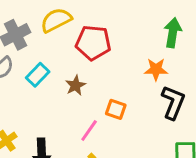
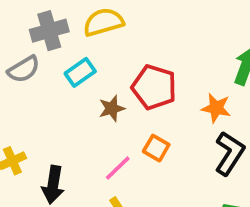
red pentagon: (93, 43) -> (154, 87), moved
cyan rectangle: (38, 75) -> (80, 72), moved

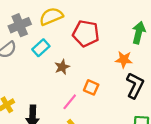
red pentagon: (154, 87) -> (86, 33), moved

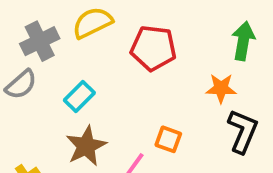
cyan rectangle: (41, 48) -> (79, 96), moved
brown star: (62, 67) -> (86, 146), moved, size x1.5

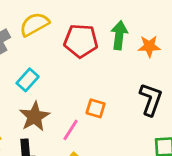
green arrow: (243, 41) -> (119, 35), moved
orange star: (221, 88) -> (149, 46), moved

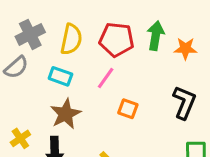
yellow semicircle: (34, 24) -> (71, 39), moved, turned 128
cyan rectangle: (28, 80) -> (60, 76), turned 65
pink line: (71, 130) -> (106, 78), moved

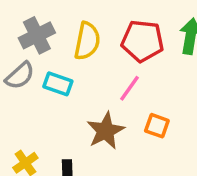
cyan rectangle: (60, 76) -> (58, 84), moved
brown star: (66, 114) -> (105, 131), moved

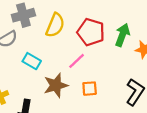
cyan rectangle: (58, 84) -> (32, 61), moved
orange square: (157, 126) -> (90, 89), turned -35

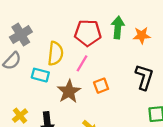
yellow semicircle: (55, 25) -> (55, 53), moved

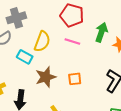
red pentagon: (88, 33) -> (72, 15), moved
pink line: (82, 63) -> (72, 41), moved, turned 63

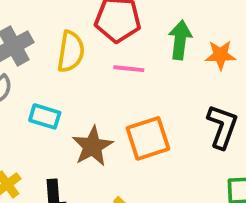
yellow semicircle: (42, 42) -> (71, 52), moved
orange square: (75, 79) -> (148, 138), size x1.6

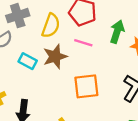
brown star: (93, 146) -> (55, 57), moved

